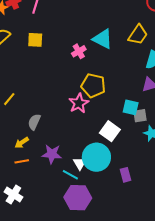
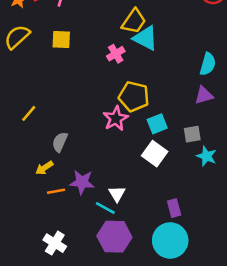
yellow trapezoid: (138, 35) -> (134, 21), moved
cyan square: (131, 107) -> (157, 124), moved, turned -35
cyan circle: (96, 157) -> (170, 241), moved
orange line: (22, 161) -> (56, 191), moved
white cross: (13, 194) -> (55, 243), moved

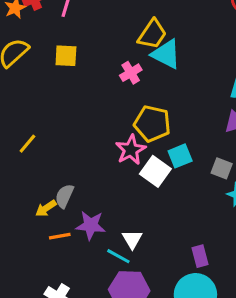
gray square: (192, 134) -> (222, 168), turned 30
gray semicircle: (60, 142) -> (64, 196), moved
white square: (155, 154) -> (155, 171), moved

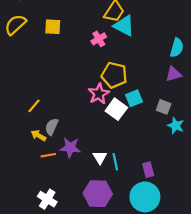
yellow line: (27, 144) -> (34, 106), moved
yellow arrow: (46, 208) -> (38, 135), turned 64
cyan line: (118, 256) -> (115, 162), moved, turned 49

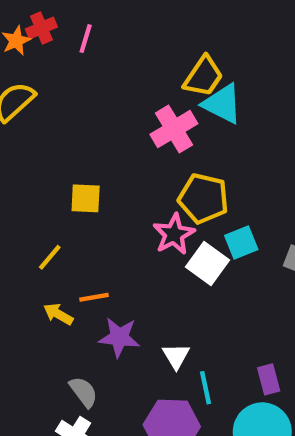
yellow square: (53, 27) -> (86, 198), moved
pink cross: (99, 39) -> (174, 129), size x1.5
gray semicircle: (52, 127) -> (83, 392), moved, turned 119
orange line: (48, 155) -> (94, 297), moved
cyan line: (115, 162) -> (205, 388), moved

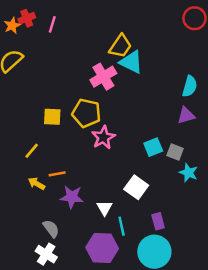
yellow pentagon: (203, 198) -> (86, 113), moved
cyan square: (241, 243) -> (153, 147), moved
white square: (208, 264) -> (136, 187), moved

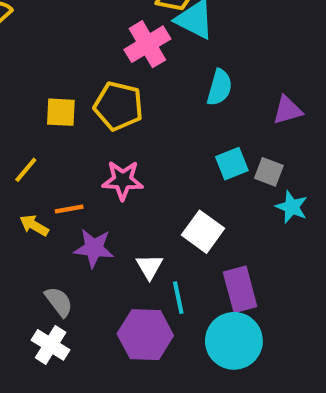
cyan semicircle: (190, 86) -> (219, 87), moved
pink star: (103, 137) -> (123, 180), moved, turned 30
purple rectangle: (158, 221) -> (240, 289), size x1.5

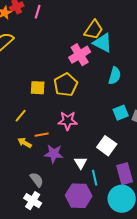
yellow pentagon: (119, 106) -> (66, 85), turned 30

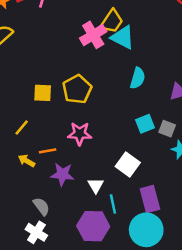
pink cross: (80, 55) -> (93, 35), moved

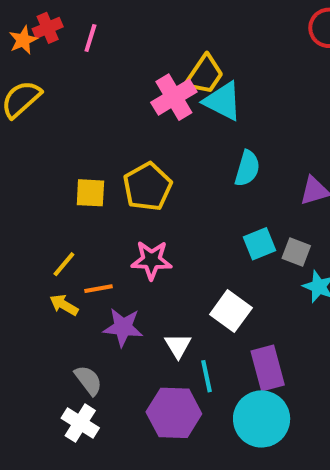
yellow line: (22, 127) -> (64, 264), moved

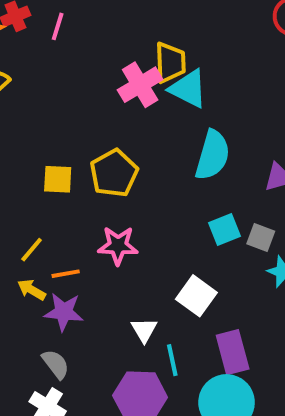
yellow trapezoid: (204, 75) -> (170, 63), turned -36
cyan semicircle: (247, 168) -> (212, 155), size x1.4
purple star: (123, 327) -> (64, 312), moved

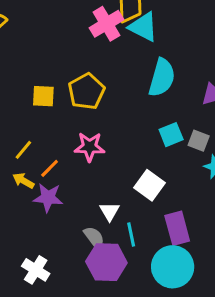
orange line: (66, 274) -> (50, 168), turned -35
gray semicircle: (56, 364) -> (94, 238), moved

